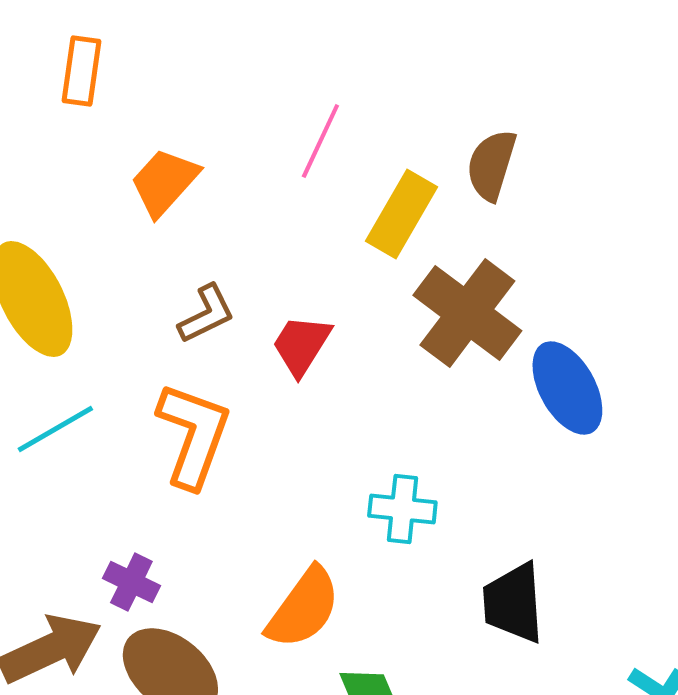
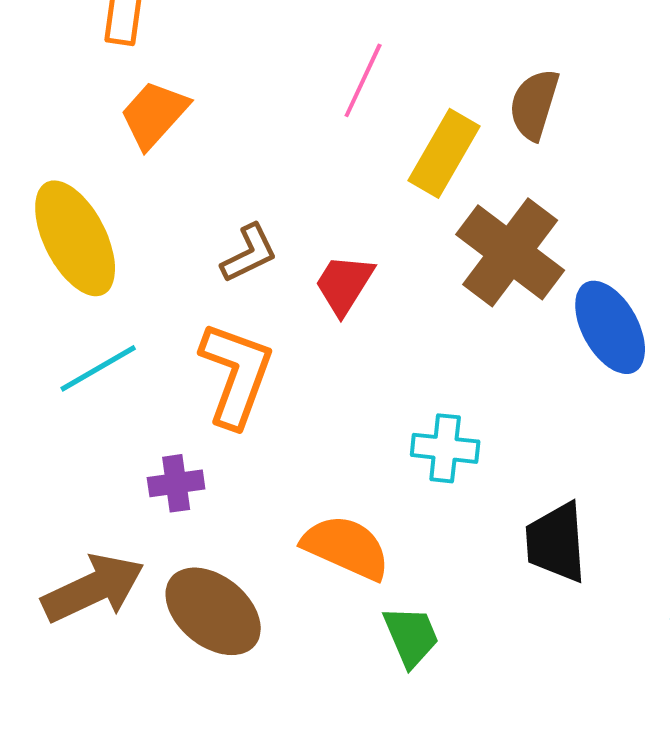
orange trapezoid: (164, 182) -> (154, 114), moved
purple cross: (131, 582) -> (176, 483), moved, turned -34
orange semicircle: (303, 608) -> (346, 547), turned -102

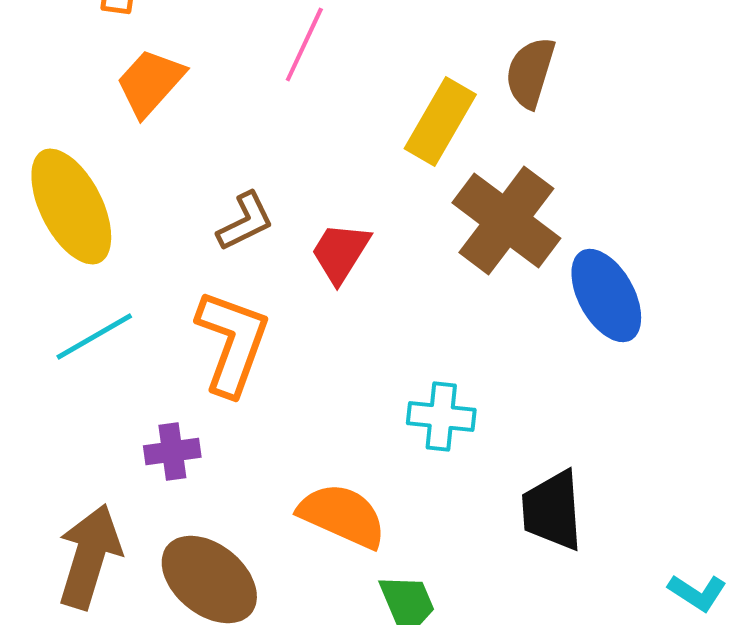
pink line: (363, 80) -> (304, 44), moved
brown arrow: (93, 588) -> (89, 556), turned -48

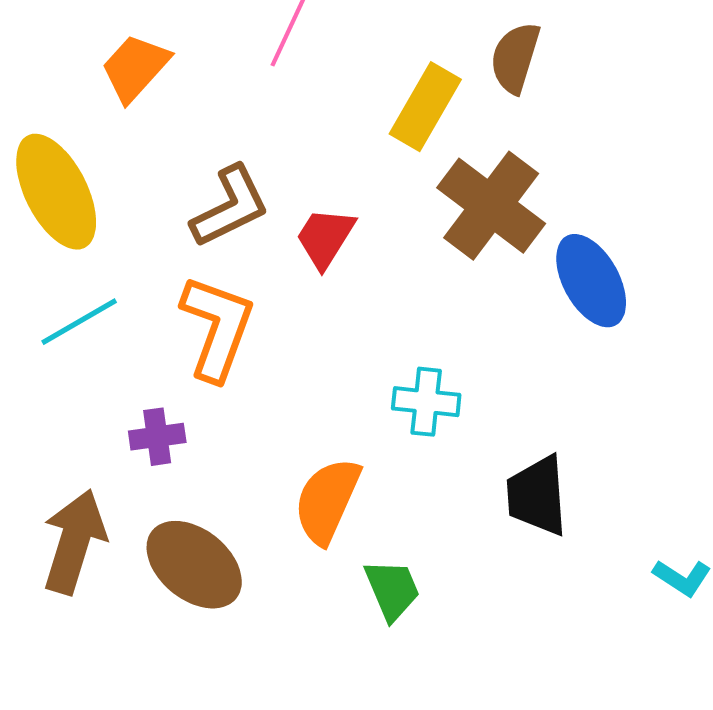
brown L-shape: (245, 222) -> (230, 207), size x1.4
orange semicircle: (342, 516) -> (327, 501), turned -90

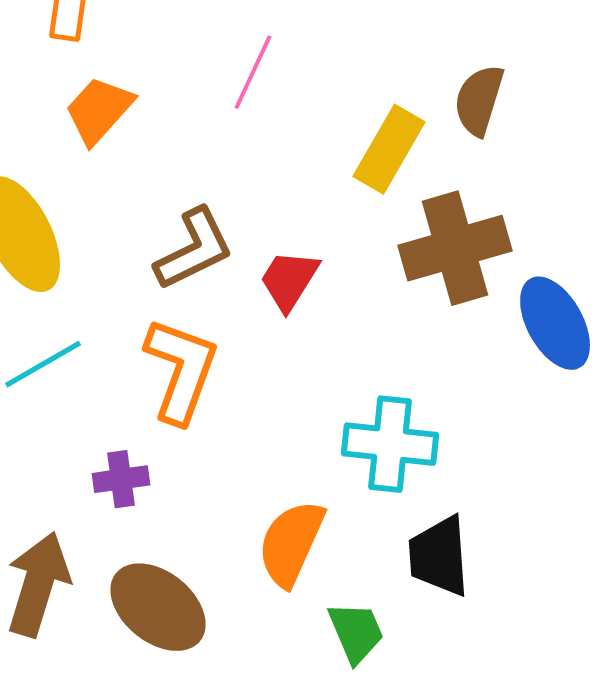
brown cross: (491, 206) -> (455, 248), turned 37
cyan cross: (426, 402) -> (390, 444), size x1.4
black trapezoid: (537, 496) -> (439, 556), moved

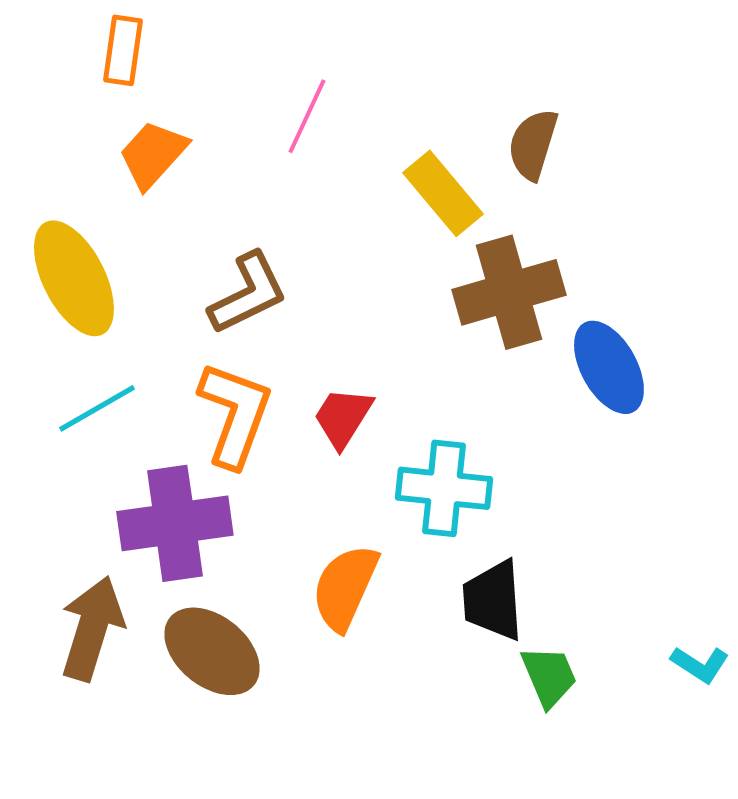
yellow rectangle: (389, 149) -> (443, 193), turned -70
red trapezoid: (289, 280) -> (343, 417), moved
purple cross: (121, 479) -> (175, 523), size x2.0
green trapezoid: (356, 632) -> (549, 676), moved

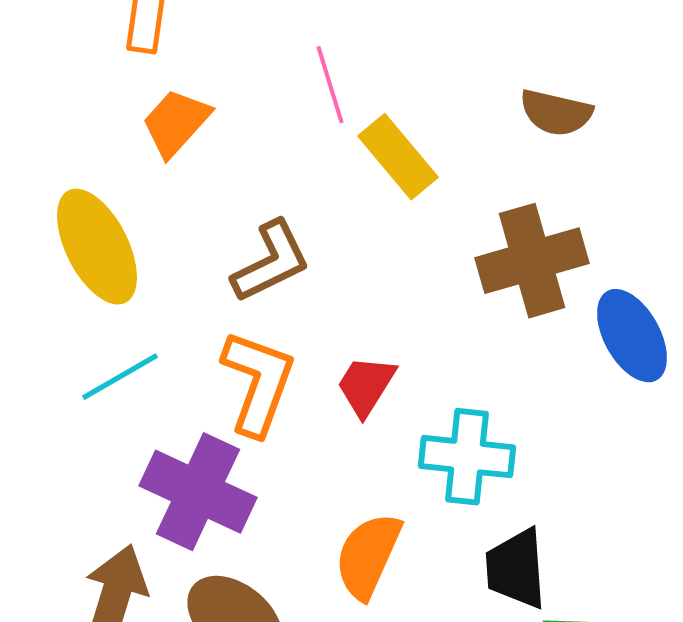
pink line: (307, 116) -> (330, 85), turned -42
brown semicircle: (533, 144) -> (556, 113), turned -94
yellow rectangle: (443, 193) -> (398, 157), moved
purple cross: (175, 523) -> (198, 492), turned 33

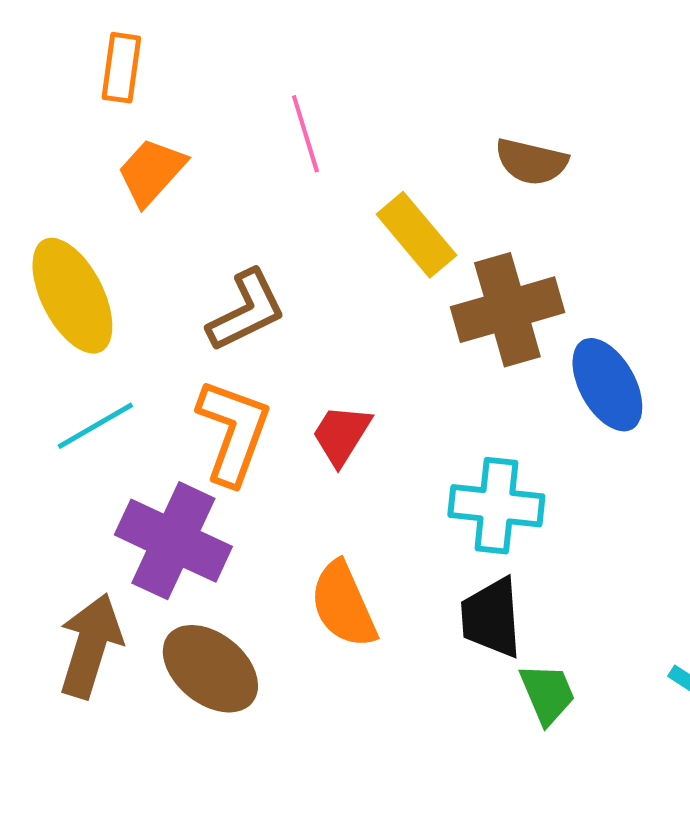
yellow rectangle: (398, 157) -> (416, 235), moved
cyan cross: (467, 457) -> (496, 506), moved
orange semicircle: (368, 556) -> (343, 605), turned -48

